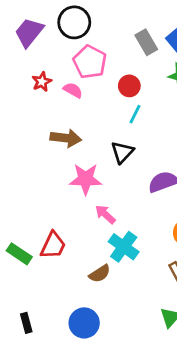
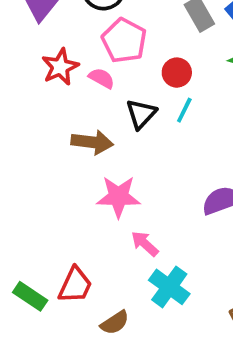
red star: (42, 82) -> (60, 67), size x1.4
black triangle: (122, 152) -> (141, 114), moved
brown semicircle: (100, 274) -> (115, 323), moved

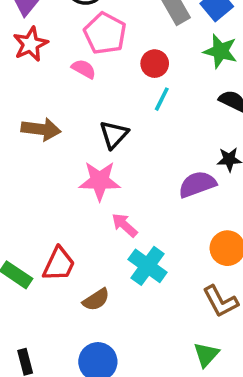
red star: (60, 67) -> (30, 44), moved
black triangle: (141, 114) -> (114, 135), moved
brown arrow: (92, 142) -> (41, 129), moved

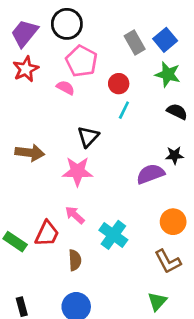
brown arrow: (41, 129) -> (30, 153), moved
pink arrow: (124, 225) -> (75, 215), moved
brown semicircle: (96, 300) -> (75, 260), turned -60

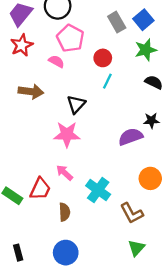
green star: (168, 74) -> (146, 50), turned -30
brown arrow: (30, 153) -> (31, 92), moved
brown L-shape: (168, 262) -> (132, 213), moved

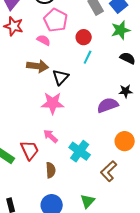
red star: (22, 45) -> (14, 26), turned -30
brown arrow: (31, 92) -> (38, 66), moved
red trapezoid: (40, 189) -> (30, 150), turned -50
brown L-shape: (132, 213) -> (109, 171), turned 75
green triangle: (136, 248) -> (88, 201), moved

